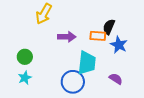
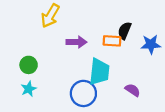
blue star: (119, 45) -> (151, 44), moved, turned -30

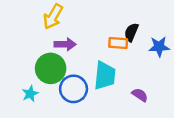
purple arrow: (77, 42) -> (65, 44), moved
green circle: (29, 65) -> (51, 68), moved, size x1.6
blue circle: (83, 93) -> (74, 89), moved

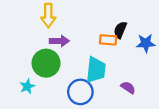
yellow arrow: (53, 17) -> (48, 16), turned -30
blue circle: (74, 89) -> (80, 92), moved

